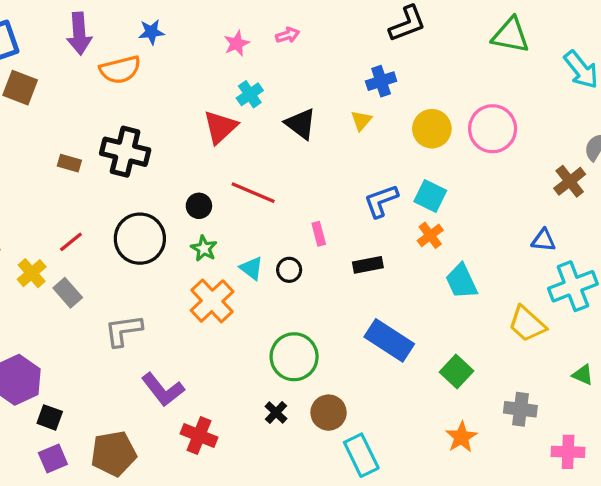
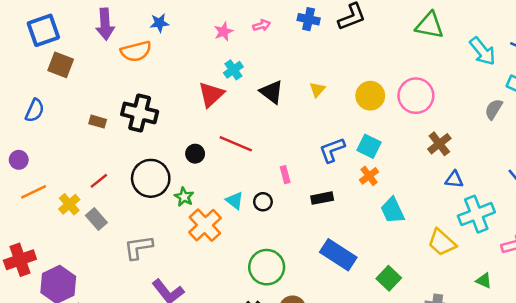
blue cross: (381, 81) -> (309, 19), moved, turned 30
brown cross: (570, 181) -> (439, 144), moved
green star: (204, 248) -> (184, 197), moved

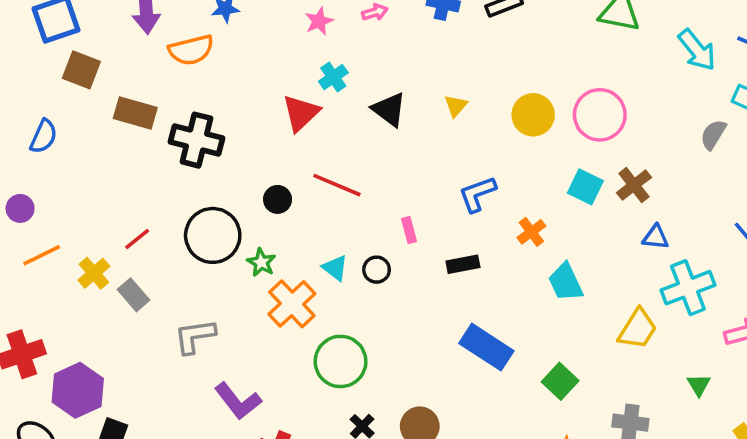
brown rectangle: (98, 122) -> (135, 113), moved, size x1.6
cyan square: (369, 146) -> (585, 187), moved
yellow trapezoid: (442, 242) -> (638, 329), turned -100
green circle: (267, 267) -> (341, 361), moved
green triangle: (484, 281) -> (699, 385), turned 35

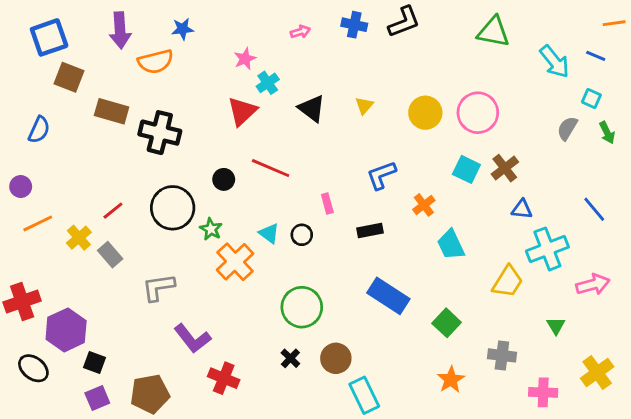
pink star: (319, 21) -> (245, 59), moved
green circle: (341, 361) -> (302, 307), moved

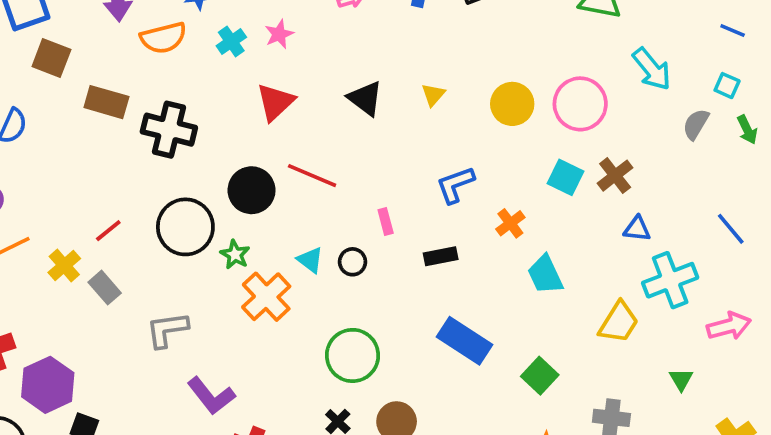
cyan arrow: (555, 62) -> (652, 69), moved
cyan cross: (268, 83) -> (231, 42), moved
black circle: (224, 179) -> (252, 190), size x1.6

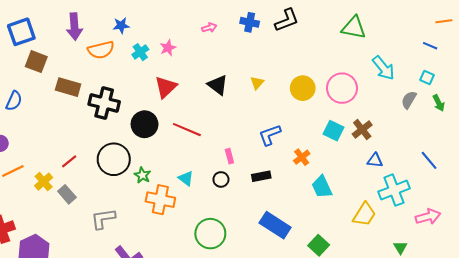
black circle: (252, 190) -> (145, 124), moved
black circle: (353, 262) -> (221, 179), moved
orange cross: (266, 297) -> (160, 200), turned -36

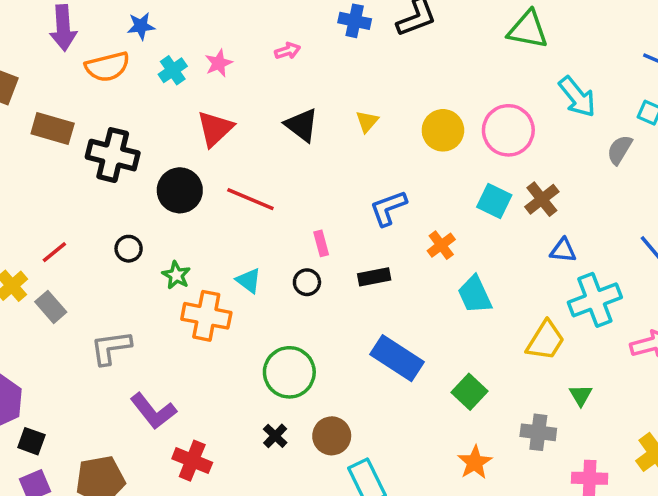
pink arrow: (209, 28) -> (288, 51), moved
black circle: (114, 159) -> (129, 249), size x0.5
green triangle: (400, 247) -> (581, 395), moved

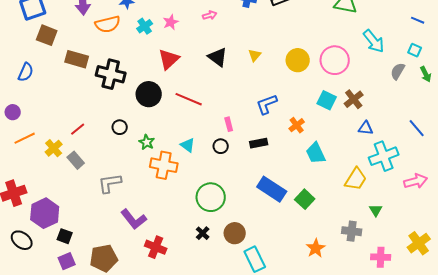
green square: (469, 392) -> (305, 199), moved

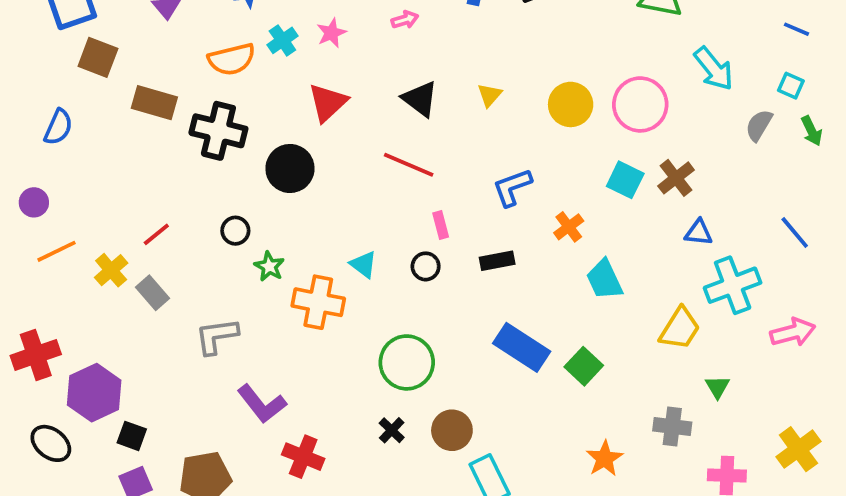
orange semicircle: (108, 24) -> (232, 59), moved
red line: (189, 99) -> (409, 165), moved
green star: (147, 142) -> (269, 266), moved

